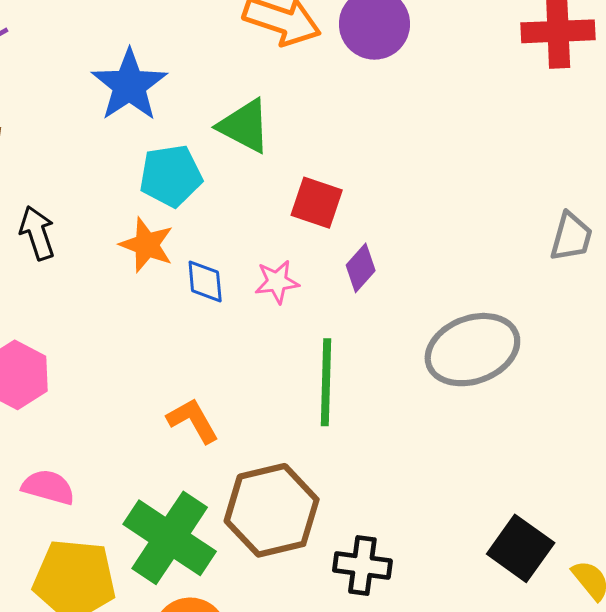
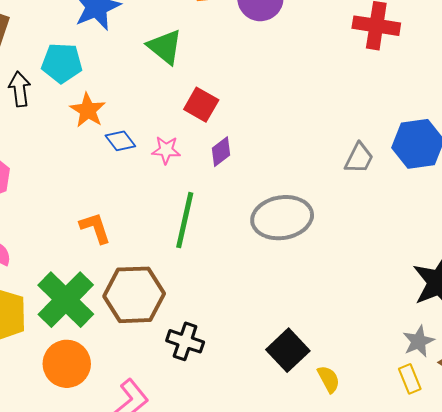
cyan pentagon: (171, 176) -> (62, 63), moved
blue diamond: (205, 281) -> (120, 141), turned -44

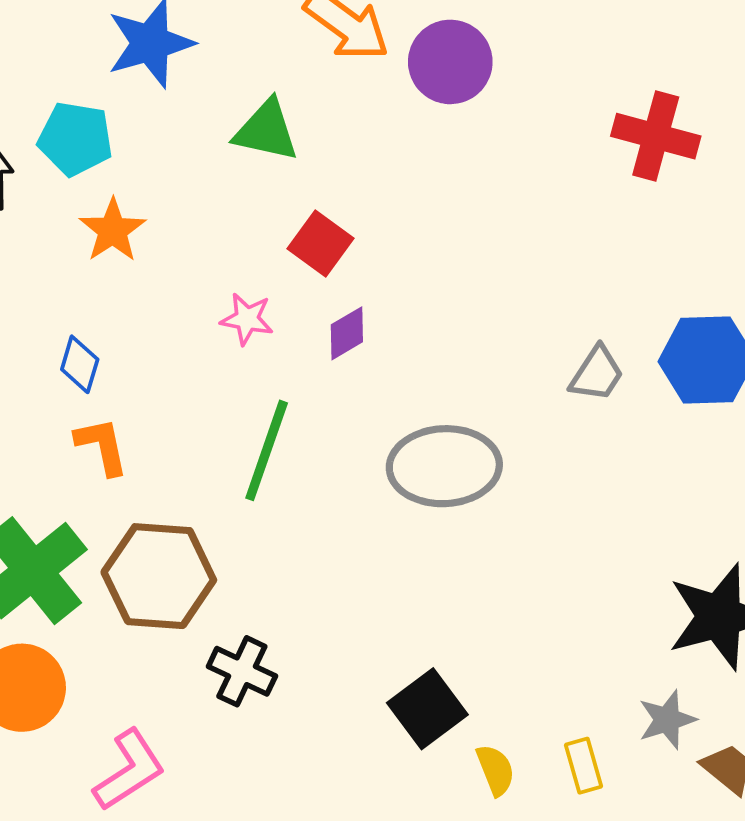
green triangle: (165, 47) -> (266, 131), turned -33
blue diamond: (120, 141) -> (80, 364), moved, turned 48
yellow rectangle: (410, 379) -> (584, 766), moved

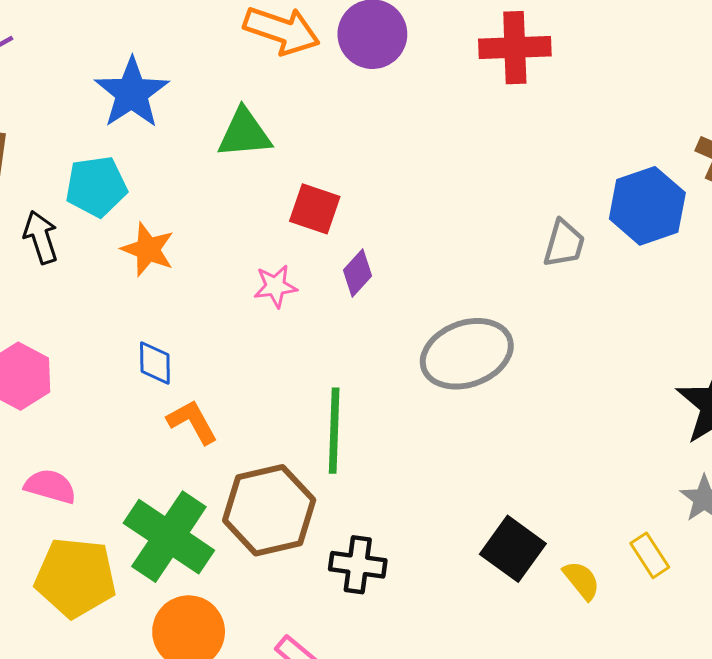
red cross: (656, 136) -> (515, 48), moved
green line: (267, 450) -> (334, 431), moved

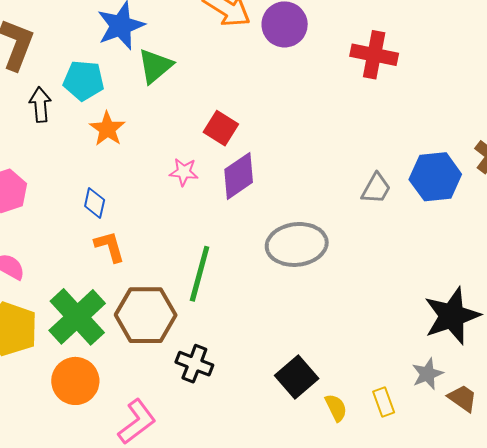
green triangle: (244, 133) -> (155, 66), moved, turned -48
purple diamond: (358, 273) -> (239, 176), size x1.6

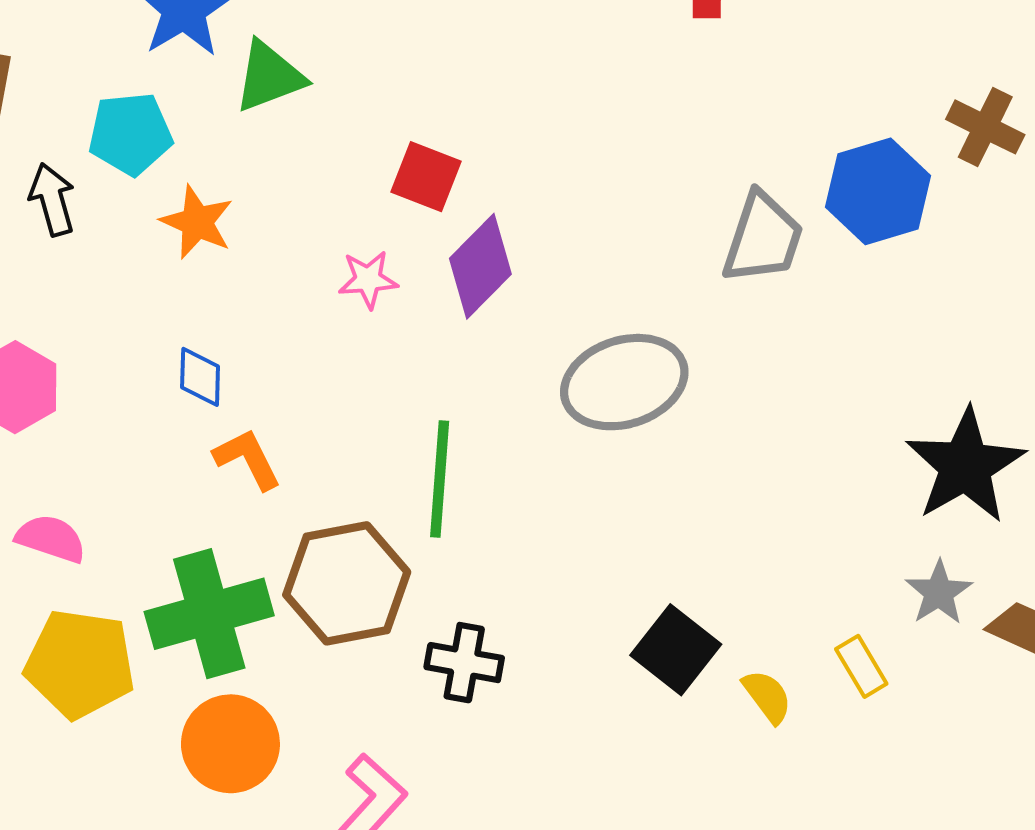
green triangle: (155, 66) -> (269, 77), turned 30
gray trapezoid: (376, 188) -> (763, 238), size x1.4
green cross: (77, 317) -> (209, 614), turned 38

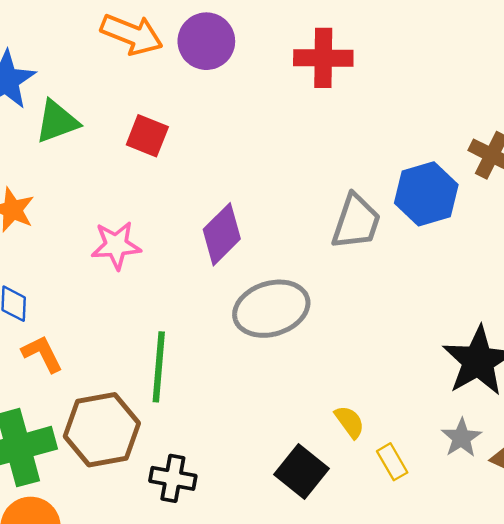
red square: (426, 177) -> (147, 136), moved
purple diamond: (480, 266) -> (222, 234), moved
pink star: (368, 280) -> (116, 245), size x1.4
yellow rectangle: (861, 666) -> (392, 462), moved
yellow semicircle: (767, 696) -> (350, 422), moved

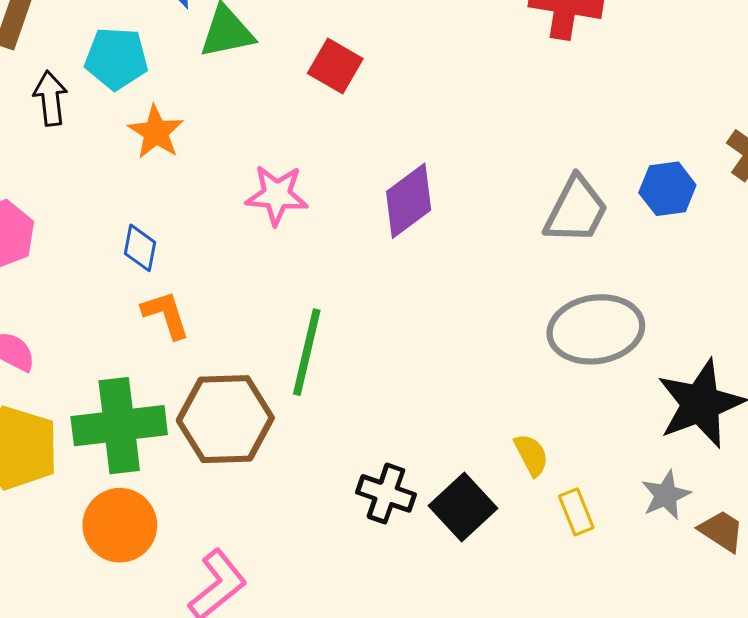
blue hexagon: (426, 194) -> (667, 189), size x0.7
gray ellipse: (271, 309) -> (596, 329), moved
black cross: (173, 478) -> (386, 493), moved

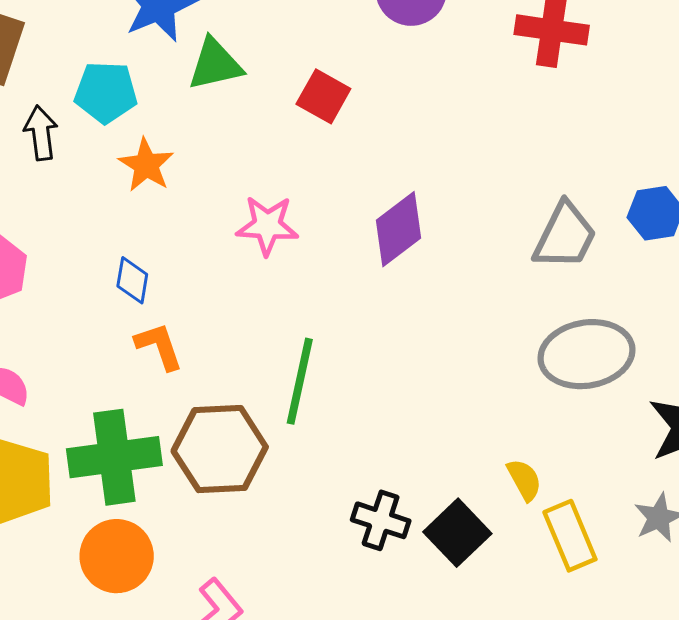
yellow rectangle: (576, 512) -> (570, 536), size x1.5

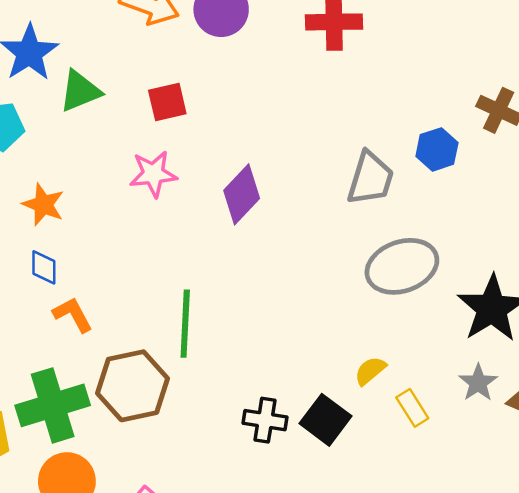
red square: (323, 96) -> (167, 102), turned -33
orange star: (146, 165) -> (43, 205), moved
pink star: (267, 225) -> (153, 174), moved
yellow semicircle: (524, 480) -> (370, 371), turned -92
yellow rectangle: (570, 536) -> (412, 408), size x0.7

